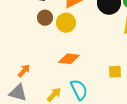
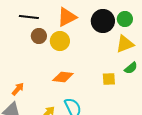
yellow square: (115, 72) -> (109, 79), moved

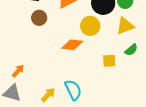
yellow circle: (60, 41) -> (90, 26), moved
orange diamond: (63, 77) -> (72, 45), moved

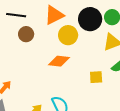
yellow circle: (90, 26) -> (68, 35), moved

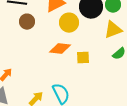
yellow square: (96, 77) -> (83, 58), moved

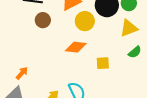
yellow square: (83, 58) -> (103, 63), moved

